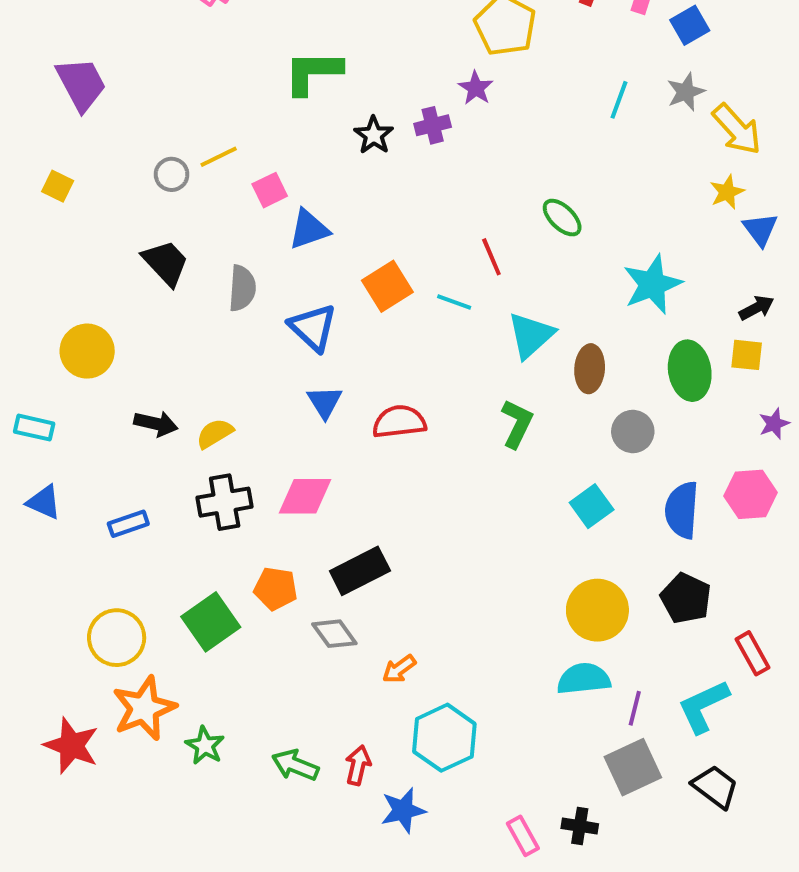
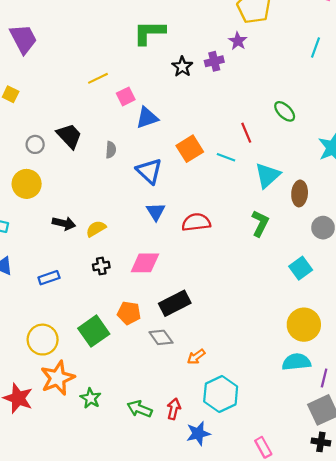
gray circle: (172, 174) -> (35, 144), moved
gray semicircle: (242, 288) -> (111, 150), size x0.7
black cross: (225, 502) -> (101, 266), size x0.6
black cross: (580, 826) -> (321, 442), moved

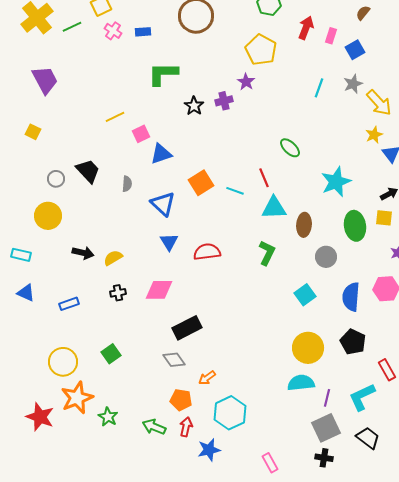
red line: (246, 133) -> (264, 178), moved
cyan triangle: (268, 175) -> (274, 208), turned 40
orange pentagon: (129, 313) -> (181, 400), moved
green square: (94, 331) -> (111, 354), size x0.7

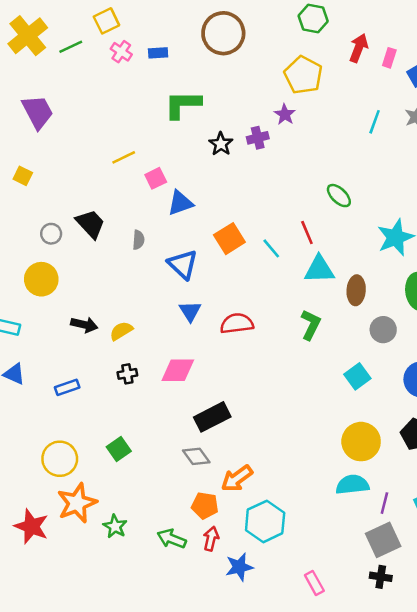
cyan line: (235, 191) -> (271, 248), turned 30
orange arrow: (207, 378) -> (237, 478), size x1.5

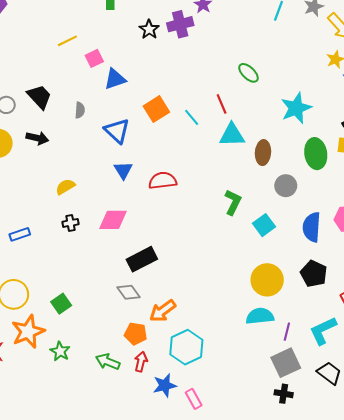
purple cross: (258, 138) -> (180, 24), size x1.4
black arrow: (84, 325) -> (37, 138), moved
green L-shape: (311, 325) -> (233, 202), moved
green square: (119, 449) -> (61, 304), moved
pink rectangle: (314, 583) -> (194, 399), moved

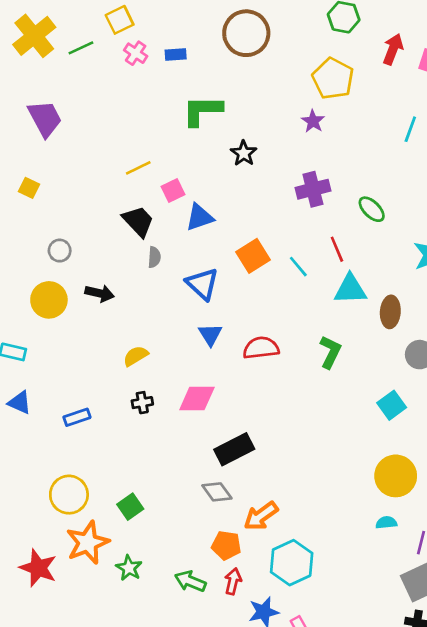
purple cross: (180, 24) -> (313, 189), moved
black trapezoid: (39, 97) -> (138, 221), moved
green L-shape: (233, 202) -> (330, 352), moved
cyan semicircle: (260, 316) -> (386, 523), size x0.6

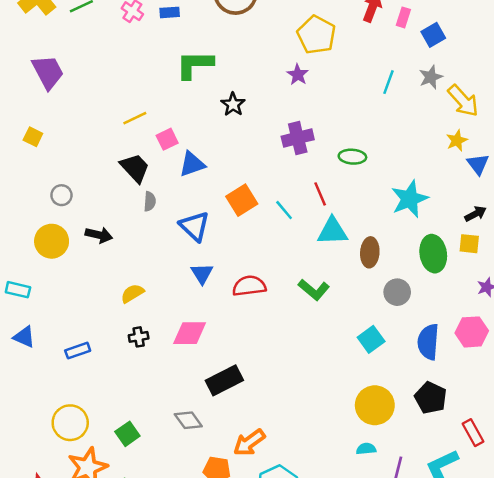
green ellipse: (372, 209) -> (352, 157), turned -40
green L-shape: (330, 352) -> (314, 290), turned 104
gray diamond: (217, 492) -> (188, 420), moved

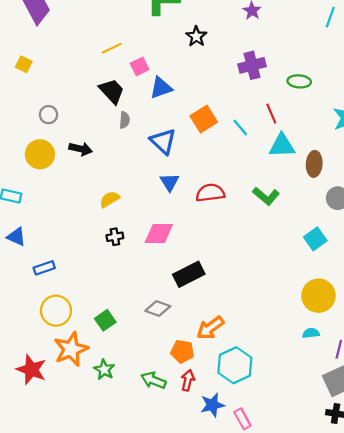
blue rectangle: (78, 351) -> (44, 268), moved
gray diamond: (188, 420) -> (158, 309), turned -35

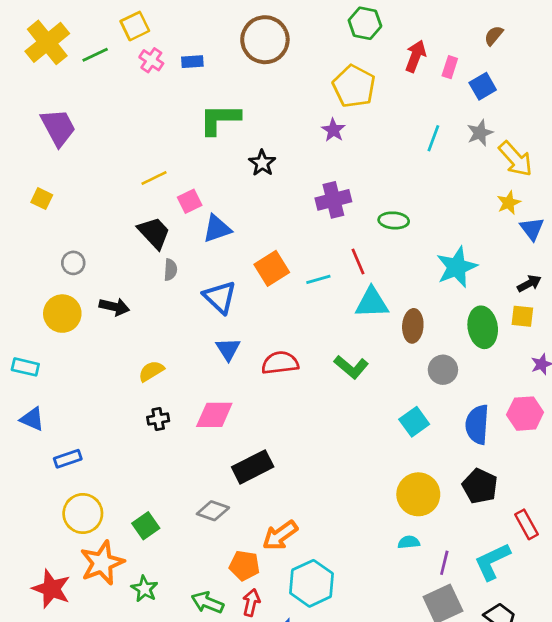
cyan line: (240, 127) -> (318, 279), turned -66

